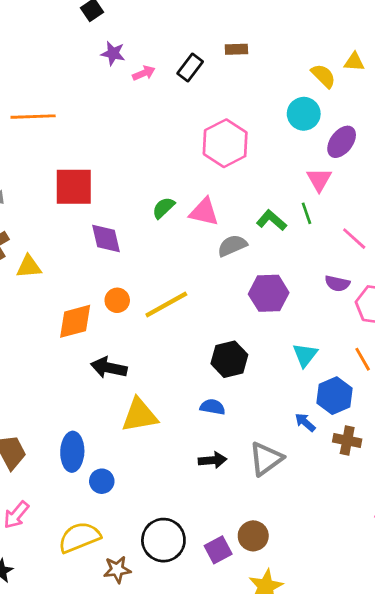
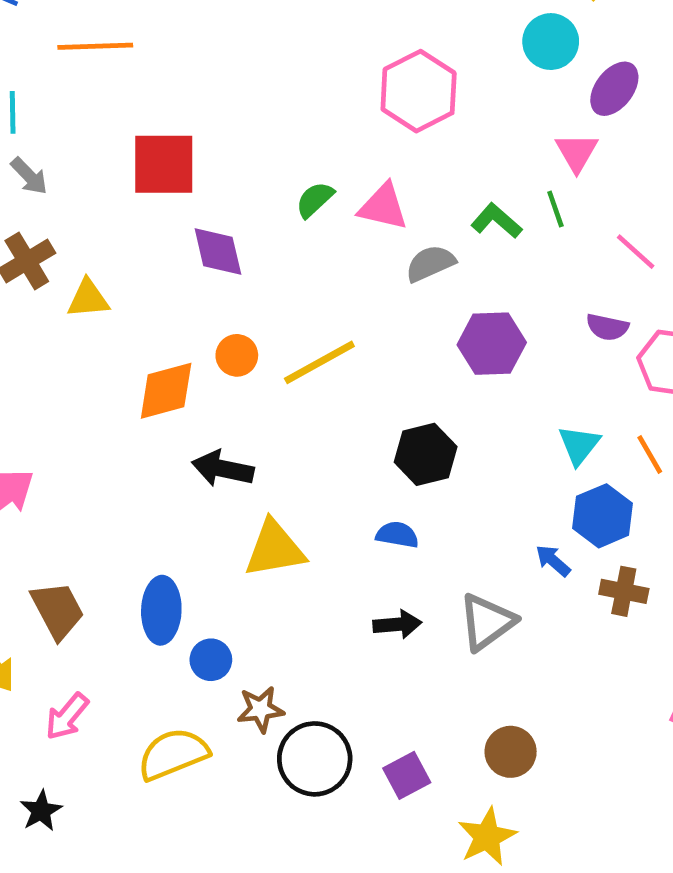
cyan triangle: (305, 355) -> (579, 445), moved
brown circle: (253, 536) -> (511, 752), moved
brown star: (117, 570) -> (260, 709), moved

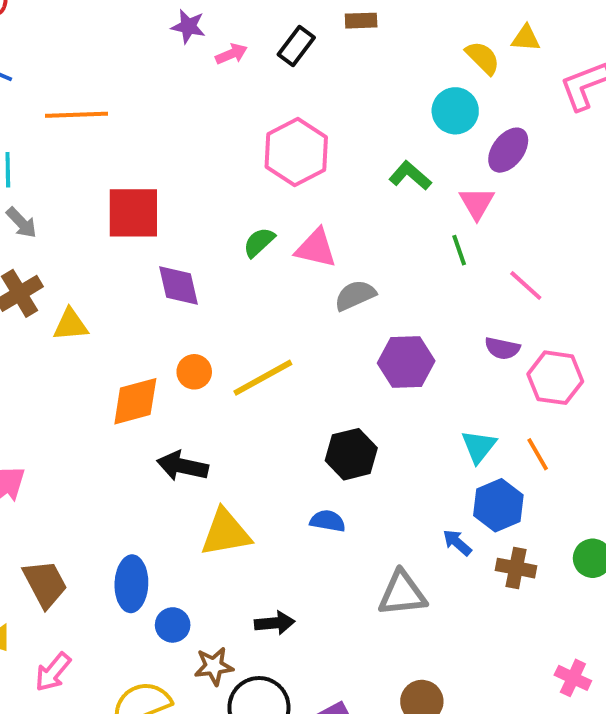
pink hexagon: (419, 91) -> (296, 152), moved
green L-shape: (496, 221) -> (410, 176), moved
gray triangle: (487, 622) -> (402, 594), turned 30
black arrow: (397, 624) -> (275, 623), moved

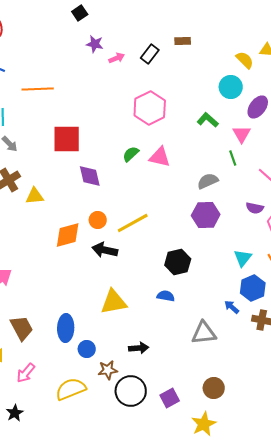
gray semicircle: (355, 295) -> (208, 181), moved
black arrow: (182, 466) -> (105, 250), moved

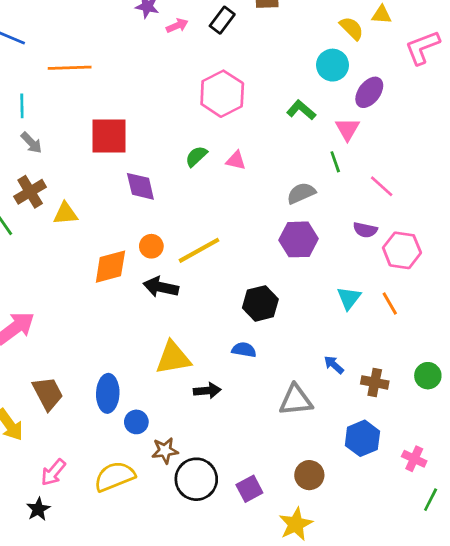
pink triangle: (160, 157) -> (236, 160), size x0.7
blue hexagon: (253, 288) -> (362, 438), moved
black arrow: (139, 348) -> (207, 391), moved
pink arrow: (26, 373) -> (53, 472), moved

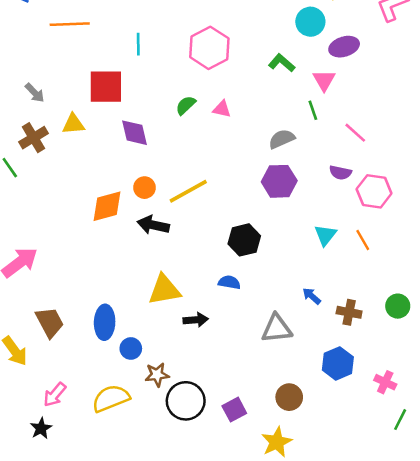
purple ellipse: (369, 92) -> (344, 47), turned 36
cyan line: (22, 106) -> (138, 44), moved
yellow triangle: (66, 214) -> (73, 124), moved

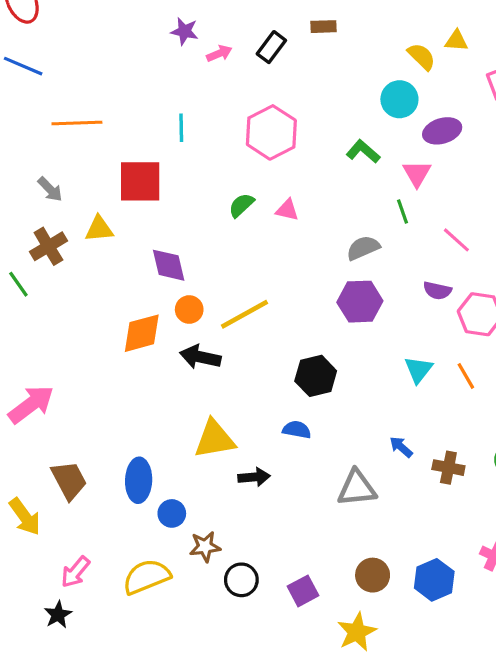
orange line: (70, 24) -> (77, 123), moved
purple diamond: (135, 133) -> (169, 265), moved
blue hexagon: (338, 363) -> (434, 580), moved
black circle: (186, 401) -> (241, 580), size x0.7

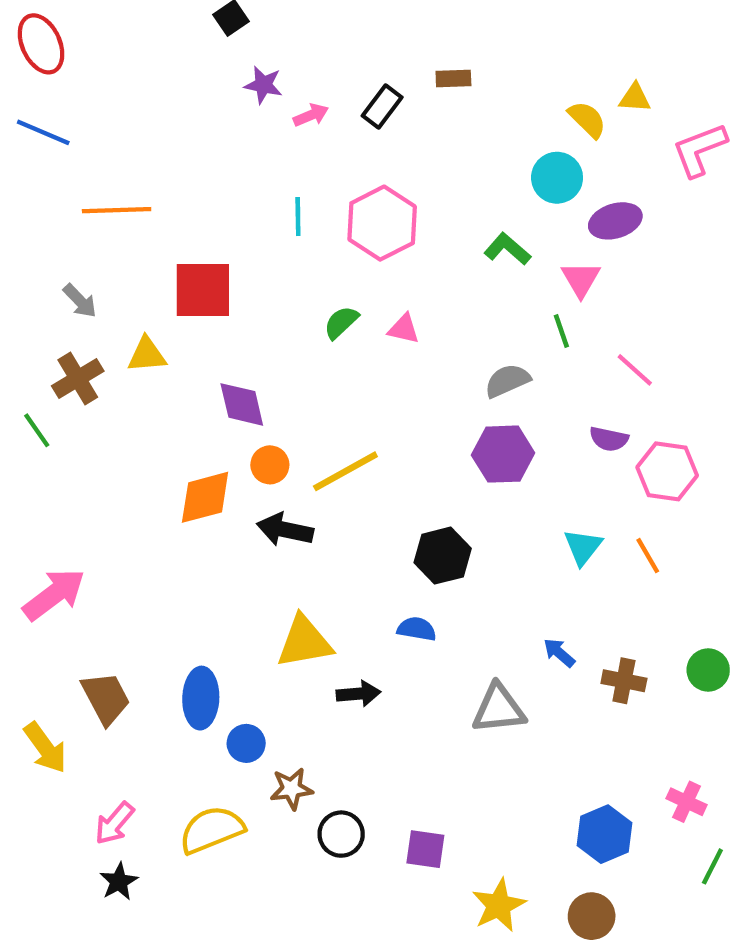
cyan line: (181, 128) -> (298, 217), moved
brown circle: (373, 575) -> (592, 916), moved
purple square: (303, 591) -> (425, 849), turned 36
black star: (58, 615) -> (119, 882), moved

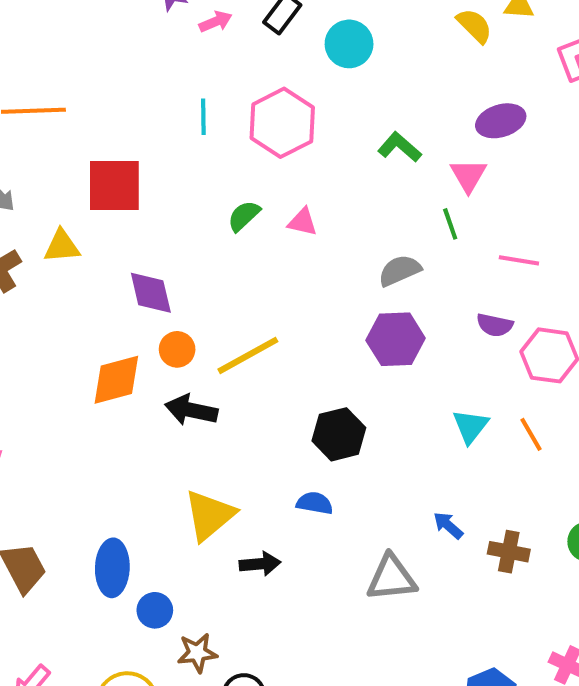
cyan circle: (557, 178) -> (349, 44), moved
pink line: (635, 370) -> (519, 260), turned -33
yellow triangle: (304, 642) -> (209, 515), turned -30

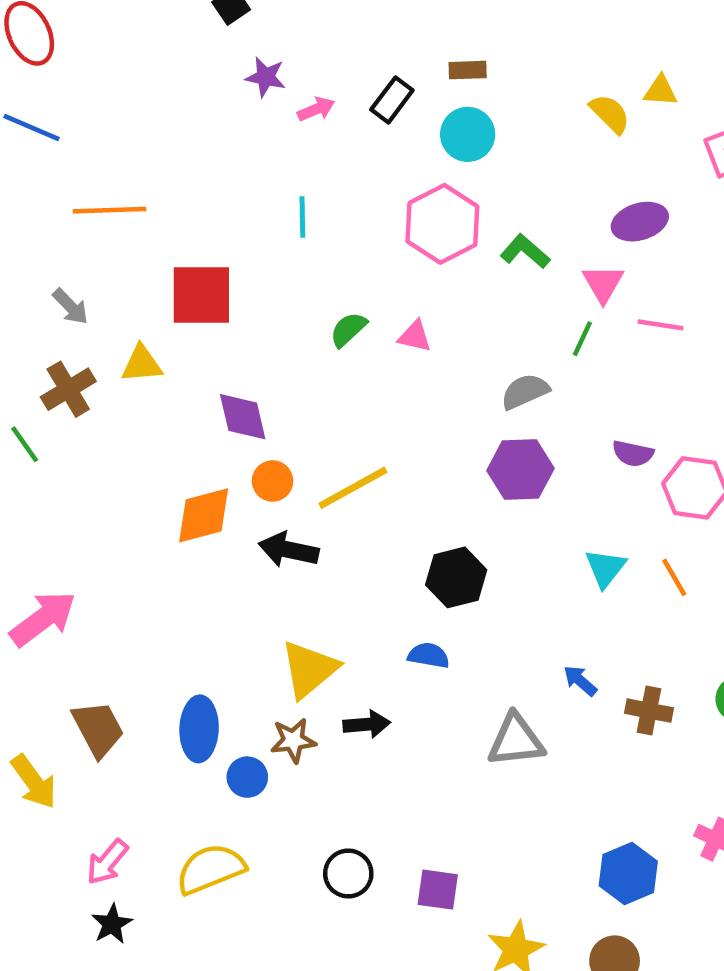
pink hexagon: (282, 123) -> (442, 224), moved
green line: (450, 224) -> (582, 339), turned 44
pink line: (519, 260) -> (660, 325), moved
brown star: (197, 653) -> (293, 740), moved

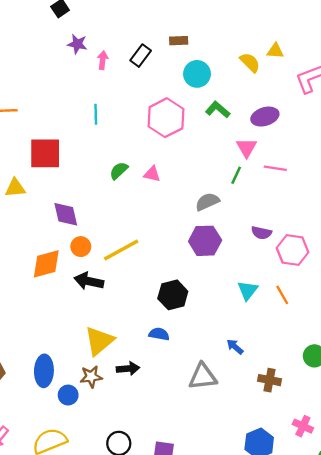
pink arrow: (316, 109) -> (103, 60), turned -60
cyan circle: (468, 134) -> (197, 74), moved
green L-shape: (525, 251) -> (218, 110), moved
brown cross: (649, 711) -> (270, 380), moved

